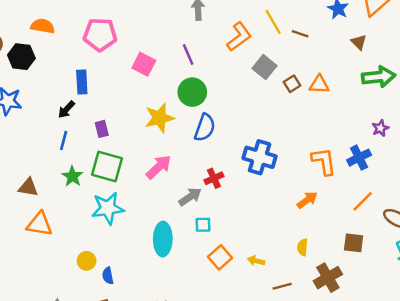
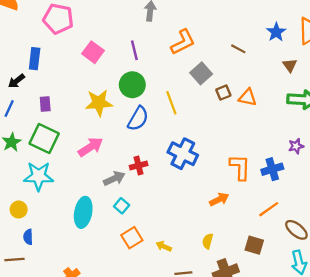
yellow line: (273, 22) -> (171, 103), moved
cyan square: (203, 225) -> (122, 206), turned 32
yellow circle: (87, 261) -> (19, 210), moved

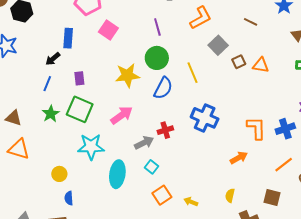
pink square: (93, 52) -> (108, 30), moved
cyan star: (39, 176) -> (91, 147), moved

